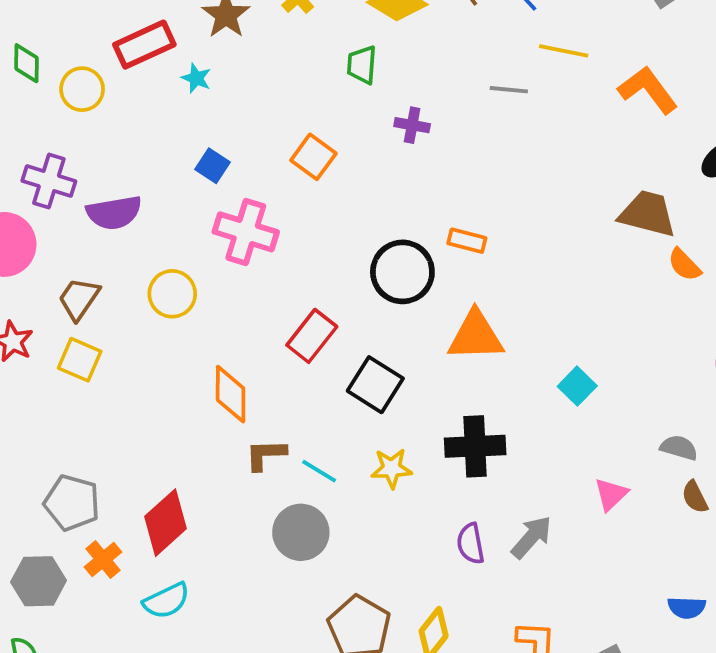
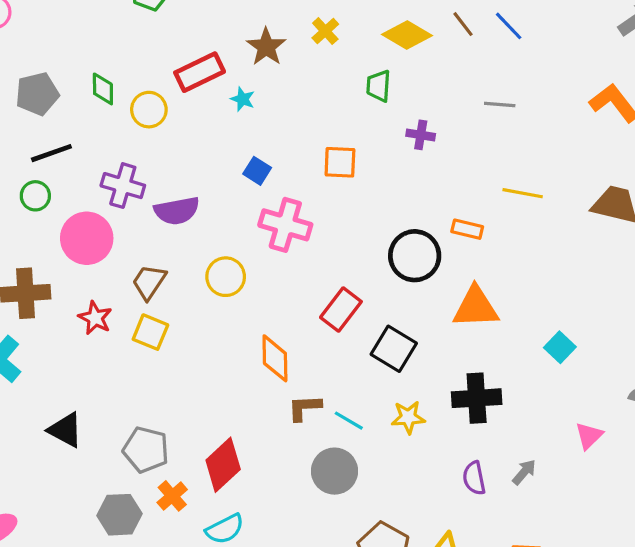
yellow line: (564, 51) -> (523, 193), moved
orange square: (313, 157) -> (340, 162), turned -33
gray arrow: (531, 537) -> (524, 472), size x0.7

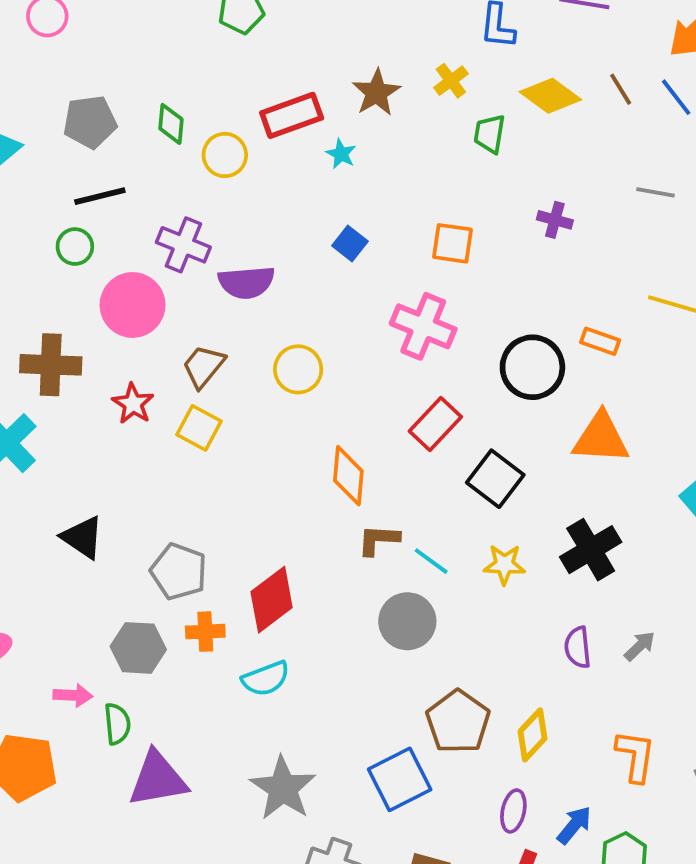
green trapezoid: (379, 86) -> (490, 134), moved
pink cross: (285, 225) -> (423, 326), moved
black cross: (477, 398) -> (591, 550), turned -33
orange cross: (172, 496) -> (205, 632), turned 32

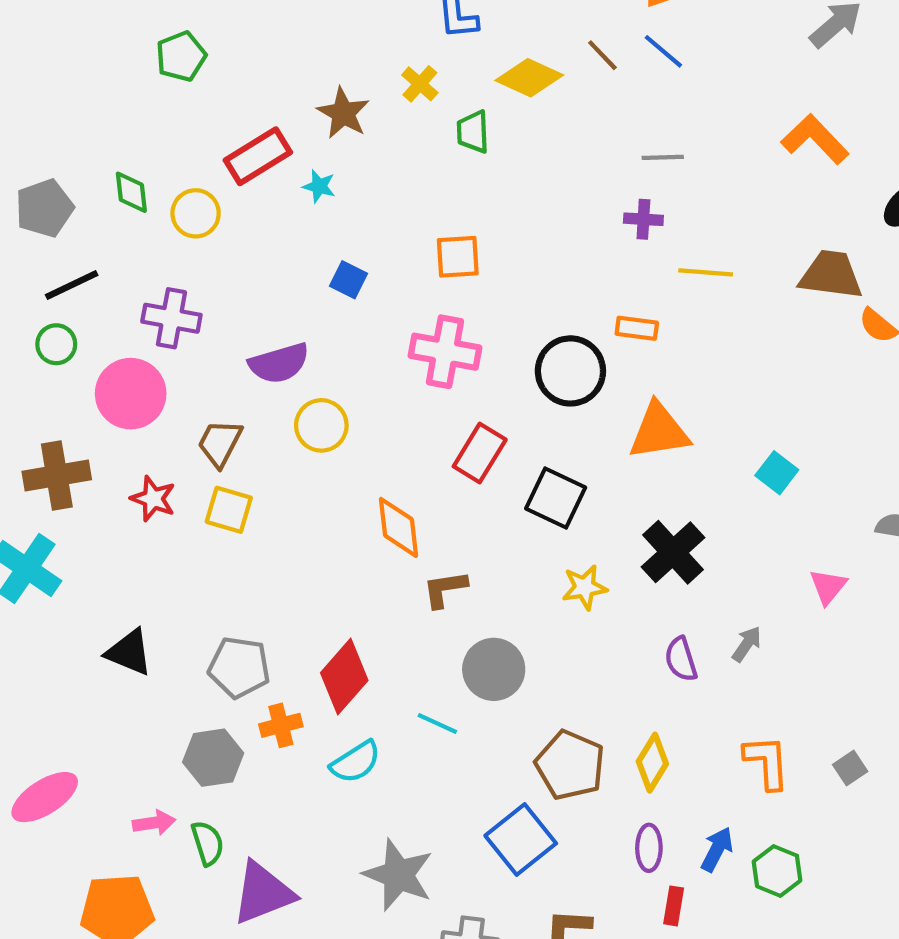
purple cross: (555, 220) -> (643, 219), moved
purple semicircle: (246, 282) -> (279, 363), moved
cyan line: (431, 561) -> (437, 723), moved

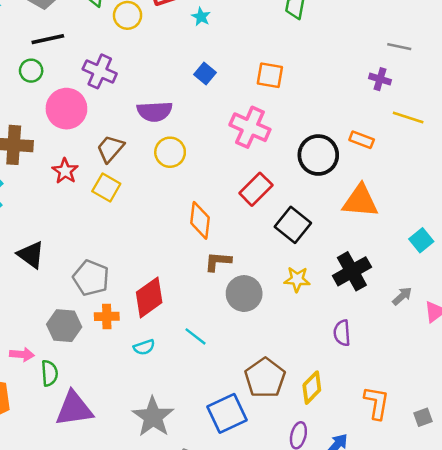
gray arrow: (747, 644) -> (402, 296), moved
gray circle: (494, 669) -> (244, 294), moved
cyan semicircle: (356, 762) -> (144, 347), size x0.7

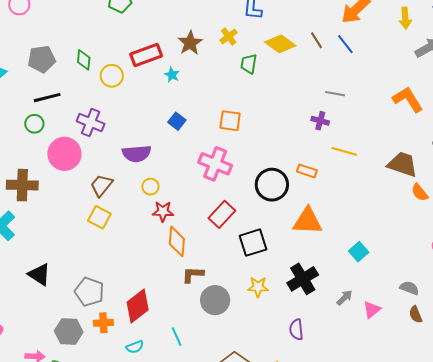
yellow circle: (170, 152) -> (150, 187), size x0.7
red star: (65, 171) -> (163, 211), moved, turned -30
black square: (293, 225) -> (253, 243), turned 36
cyan line: (196, 336) -> (177, 337), turned 30

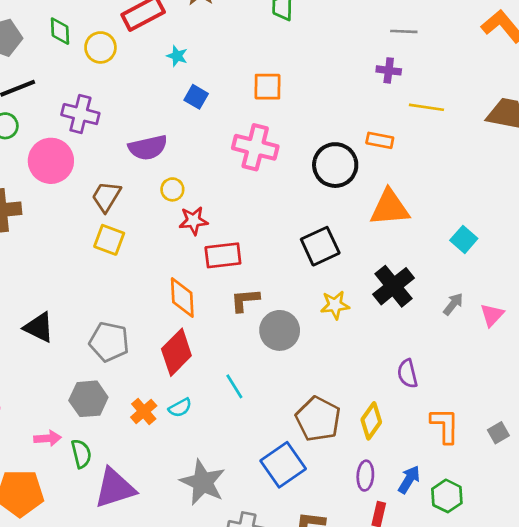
cyan star: (172, 75) -> (177, 56), moved
red rectangle: (222, 214) -> (223, 255), moved, turned 48
orange diamond: (177, 241) -> (182, 297), moved
orange cross: (103, 323) -> (144, 411), moved, turned -30
purple semicircle: (296, 330) -> (407, 374), moved

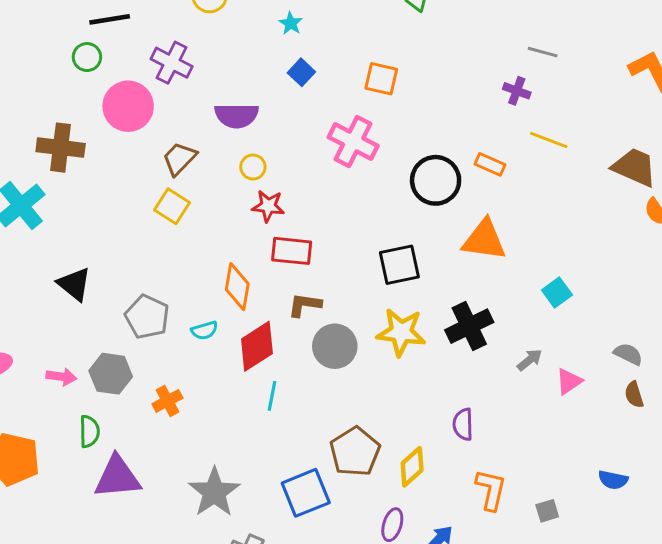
yellow star: (335, 305) -> (401, 332), size x1.5
red diamond: (176, 352) -> (257, 346), moved
cyan line: (234, 386) -> (272, 396), turned 30
cyan semicircle: (180, 408) -> (204, 330), moved
pink arrow: (48, 438) -> (61, 377), moved

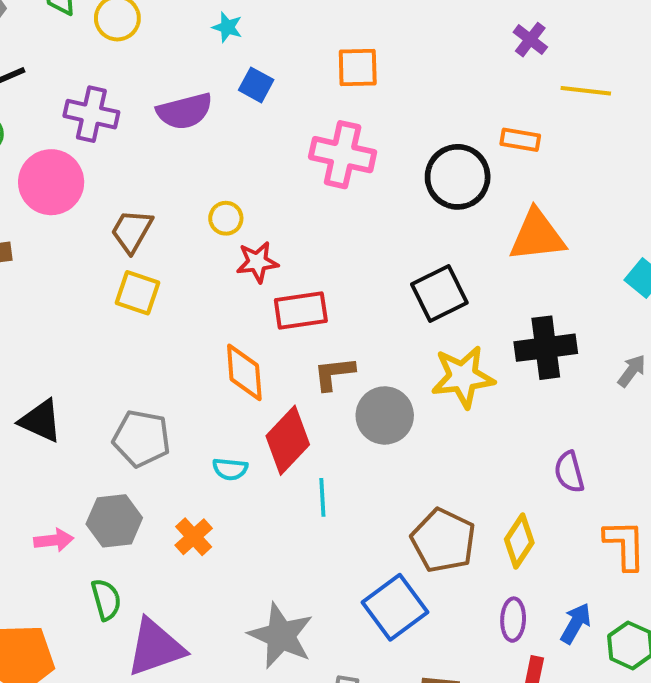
purple cross: (517, 91) -> (530, 40), turned 32
purple semicircle: (237, 116) -> (185, 111), moved
black cross: (469, 326) -> (546, 348), turned 33
cyan semicircle: (204, 330) -> (230, 469), moved, turned 36

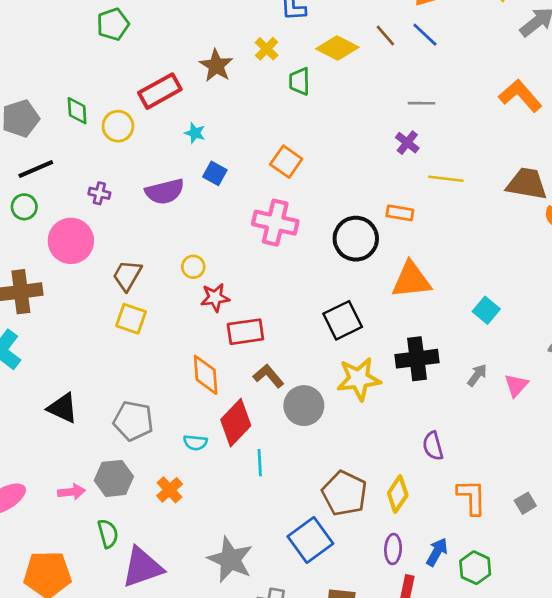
orange square: (358, 68) -> (286, 162), turned 36
purple cross: (91, 114) -> (99, 193), size x0.6
brown L-shape: (334, 374) -> (268, 376), turned 56

